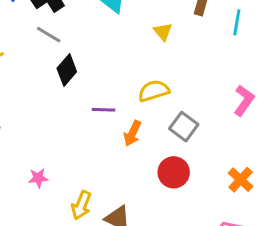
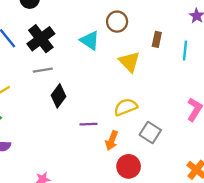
yellow triangle: (163, 32) -> (129, 62), size x1.5
gray line: (49, 35) -> (43, 70), turned -36
red circle: (174, 172) -> (129, 166), moved

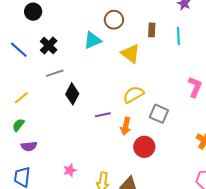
black cross: (41, 39) -> (49, 46), size x0.7
cyan triangle: (90, 41) -> (92, 40), turned -48

